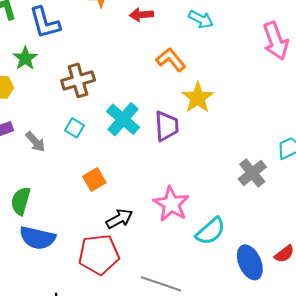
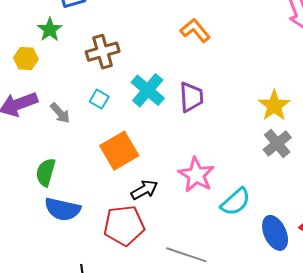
yellow star: (198, 98) -> (274, 106), moved
orange square: (94, 180) -> (119, 151), size x1.6

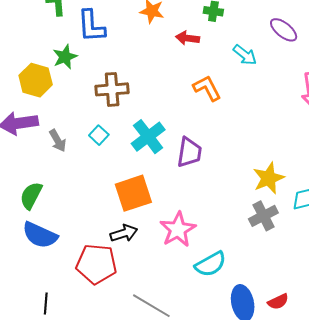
yellow hexagon: (26, 59) -> (36, 80), size x1.4
orange square: (119, 151) -> (133, 193), moved

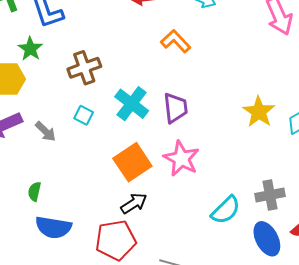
green semicircle: (31, 196) -> (34, 192), size x0.7
gray cross: (263, 216) -> (270, 195), moved, turned 32
pink star: (178, 229) -> (181, 159), moved

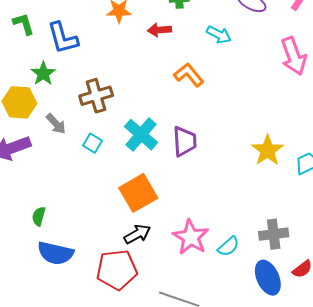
gray arrow: (45, 132) -> (56, 124), moved
pink star: (181, 159) -> (191, 237), moved
cyan semicircle: (226, 210) -> (228, 246), size x0.7

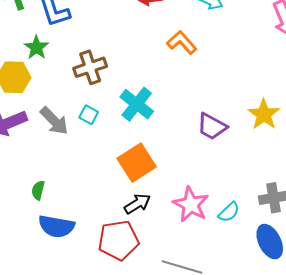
gray arrow: (56, 124) -> (54, 121), moved, size x1.4
purple trapezoid: (185, 141) -> (212, 127), moved, turned 124

